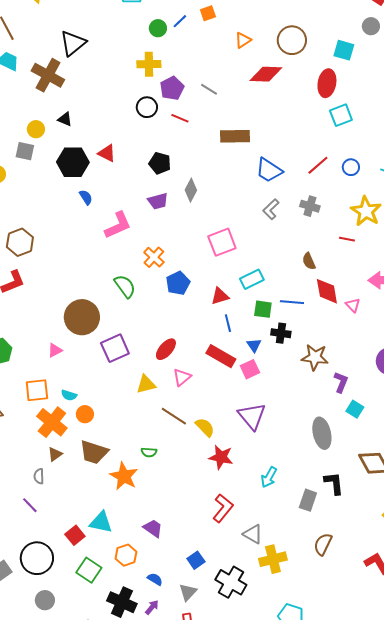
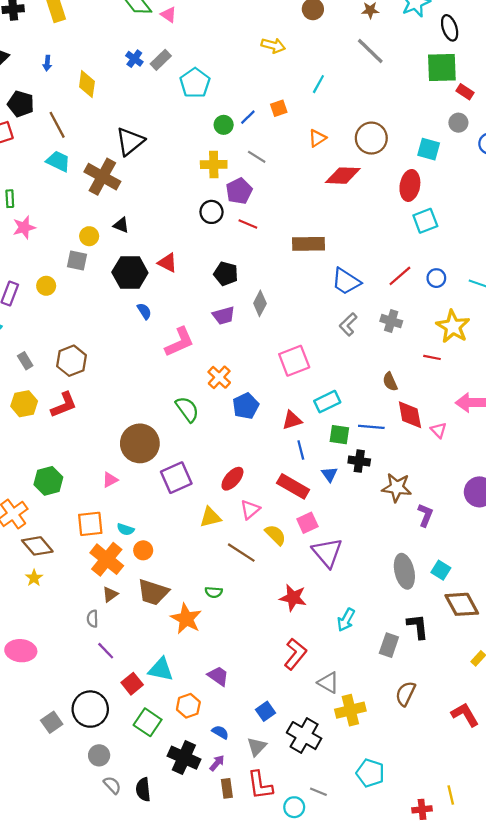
gray line: (209, 89) -> (257, 157), moved
pink square: (250, 369) -> (307, 523), moved
cyan square: (355, 409) -> (441, 570), moved
yellow semicircle: (205, 427) -> (275, 535), moved
purple line: (30, 505) -> (106, 651), moved

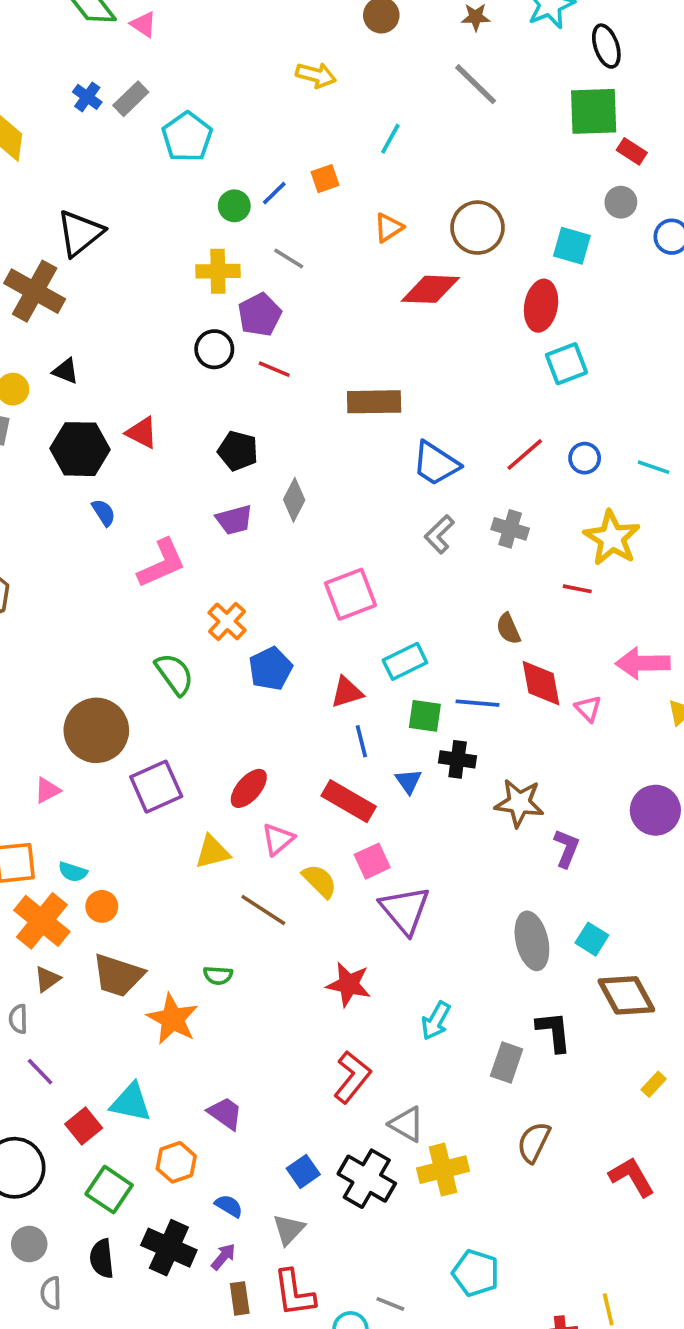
black cross: (304, 736) -> (367, 1179), moved
gray semicircle: (112, 785) -> (51, 1293), turned -138
black semicircle: (143, 790) -> (102, 1259), moved

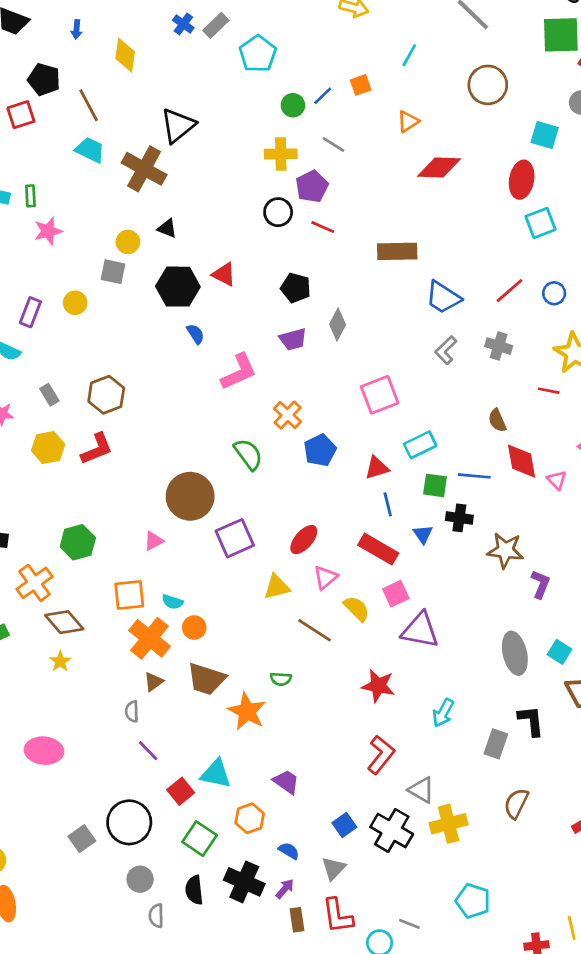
brown circle: (477, 228) -> (488, 85), moved
purple triangle: (405, 910) -> (420, 630), turned -39

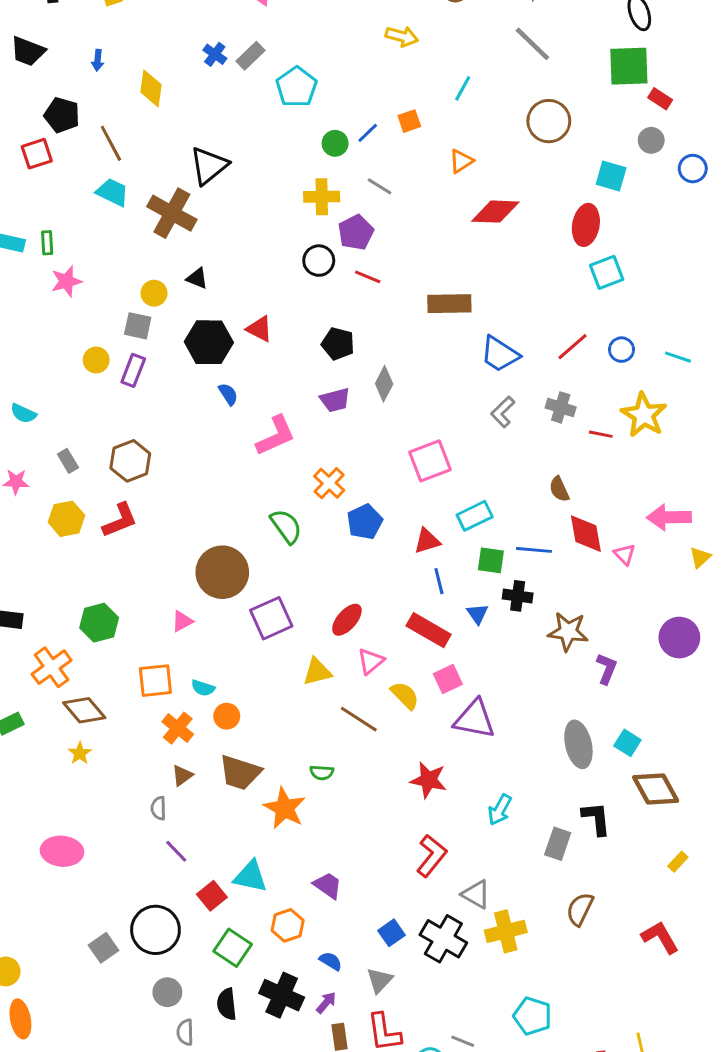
purple rectangle: (30, 312) -> (133, 370), moved
red line: (549, 391) -> (601, 434), moved
orange cross: (150, 638) -> (178, 728), size x0.7

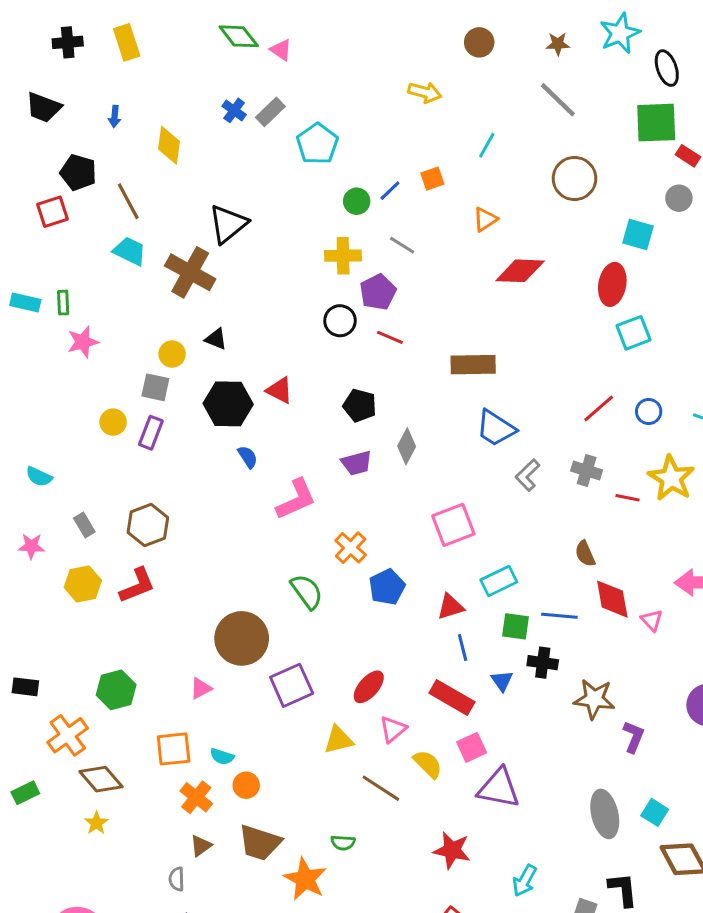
blue trapezoid: (500, 354) -> (496, 428), moved

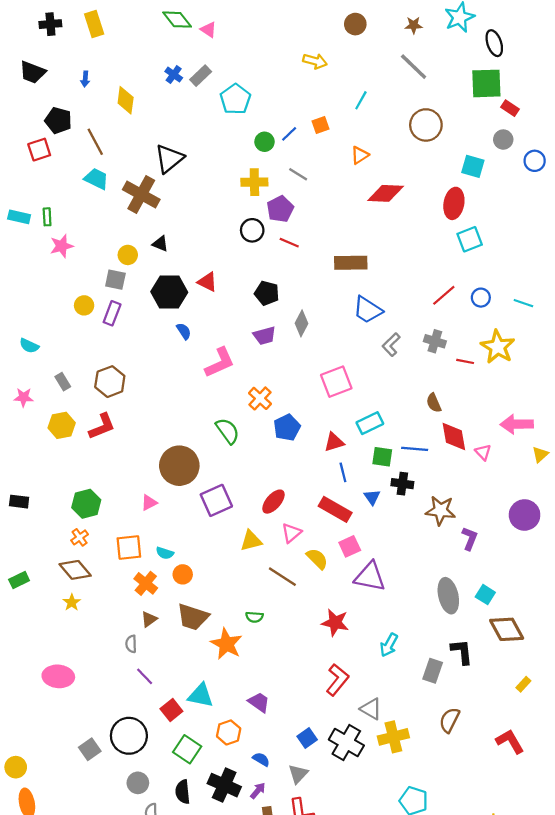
orange cross: (68, 735) -> (80, 537), moved, size x0.6

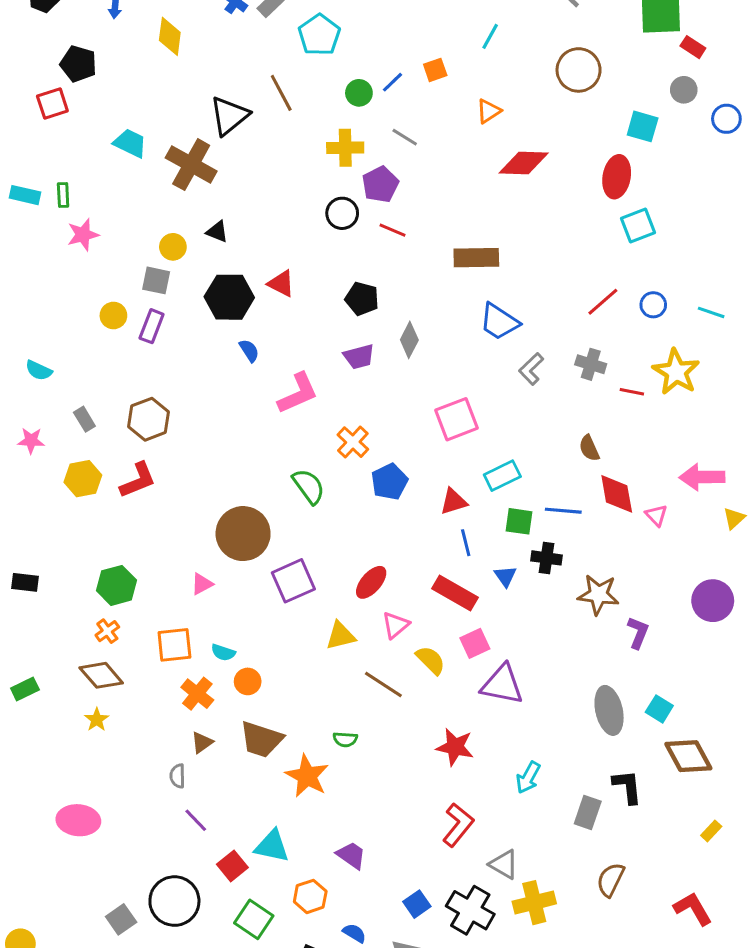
brown line: (95, 142) -> (281, 93), moved

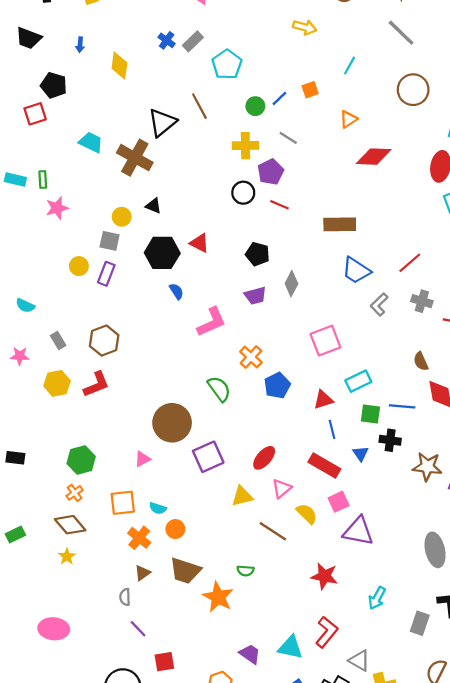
red line: (603, 302) -> (410, 263), moved
cyan triangle: (272, 846) -> (290, 647), moved
red square: (232, 866) -> (164, 662), turned 30

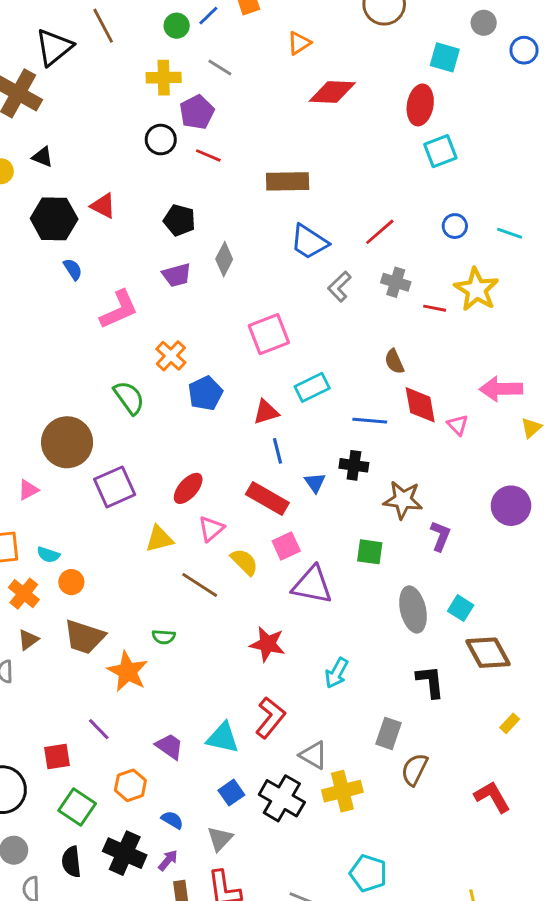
green square: (370, 414) -> (370, 552), moved
gray rectangle: (420, 623) -> (389, 733), moved
purple line: (138, 629) -> (99, 729), moved

